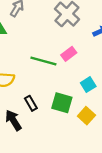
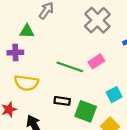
black rectangle: (31, 103) -> (62, 101), moved, turned -56

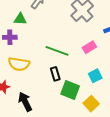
pink rectangle: (96, 61) -> (89, 47), moved
black rectangle: (62, 101) -> (55, 74), moved, turned 64

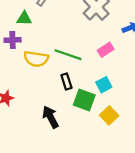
yellow semicircle: (19, 64) -> (36, 59), moved
cyan square: (95, 76) -> (104, 85), moved
black arrow: (25, 102) -> (51, 117), moved

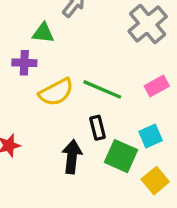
yellow semicircle: (36, 59) -> (56, 92), turned -40
black arrow: (51, 117) -> (72, 157), moved, turned 30

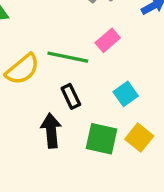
pink rectangle: (157, 86) -> (108, 40), moved
green square: (121, 156) -> (102, 139), moved

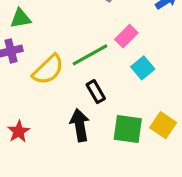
green line: (68, 57) -> (90, 55), turned -36
cyan square: (126, 94) -> (143, 68), moved

